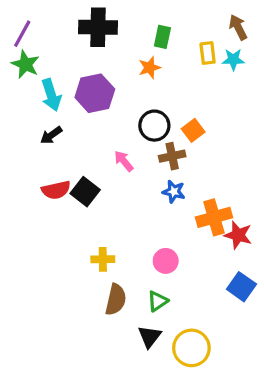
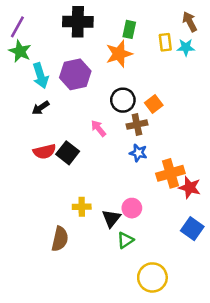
orange star: (150, 68) -> (119, 54), size x1.5
brown semicircle: (116, 300) -> (60, 239), moved
black triangle: (150, 337) -> (111, 218), moved

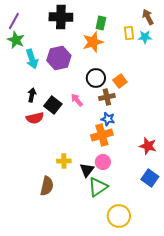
black arrow: (41, 108) -> (32, 95), moved, turned 136
black square: (68, 153) -> (53, 105), moved
orange cross: (170, 173) -> (102, 135), moved
green triangle: (125, 240) -> (98, 187), size x1.5

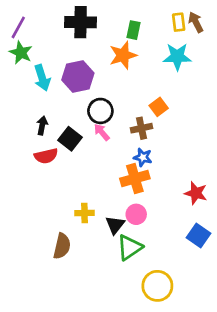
yellow rectangle: (129, 33) -> (179, 22), moved
cyan star: (145, 37) -> (177, 57), moved, size x1.5
black circle: (96, 78) -> (100, 111), moved

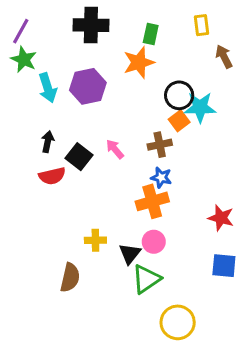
brown arrow: (196, 22) -> (224, 56), moved
cyan star: (177, 57) -> (200, 107), moved
black circle: (100, 111) -> (179, 95), moved
blue square: (198, 236) -> (224, 266), turned -30

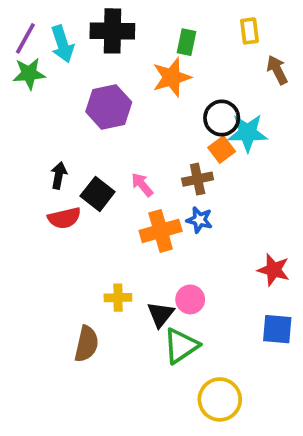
green star: (24, 59) -> (29, 74), turned -30
cyan arrow: (48, 88) -> (62, 44), moved
orange cross: (152, 201) -> (161, 231), moved

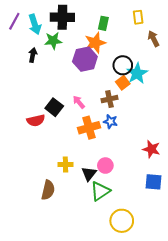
green star: (29, 74) -> (53, 41), moved
purple hexagon: (109, 107) -> (85, 59), moved
cyan star: (248, 133) -> (137, 73), turned -30
black arrow: (59, 175) -> (33, 55), moved

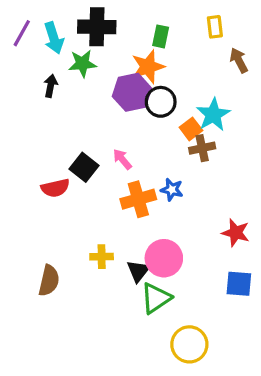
black circle: (123, 65) -> (161, 102), moved
brown cross: (109, 99) -> (202, 148), moved
pink circle: (105, 166) -> (164, 258), size x1.5
brown semicircle: (48, 190) -> (49, 281), moved

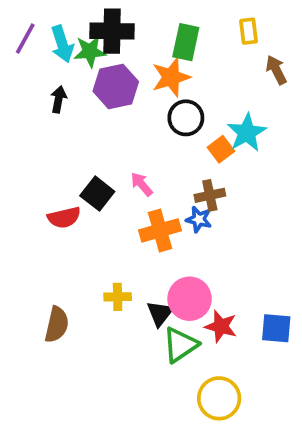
green rectangle: (161, 36) -> (186, 42), size x1.4
green star: (82, 64) -> (90, 51), moved
purple hexagon: (132, 92) -> (116, 86), moved
brown cross: (202, 148) -> (210, 195), moved
red star: (236, 233) -> (221, 326), moved

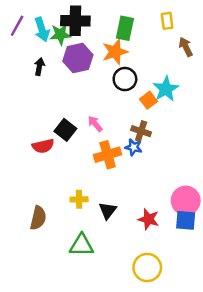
brown cross: (210, 195) -> (141, 131), turned 30
pink circle: (190, 299) -> (186, 201), moved
green triangle: (180, 345) -> (82, 245), moved, turned 35

